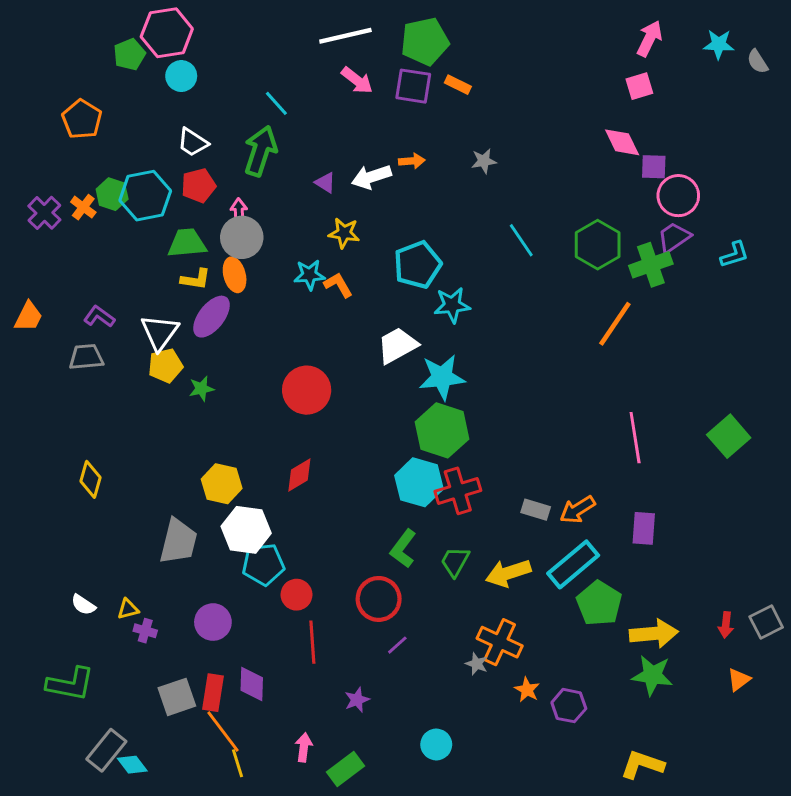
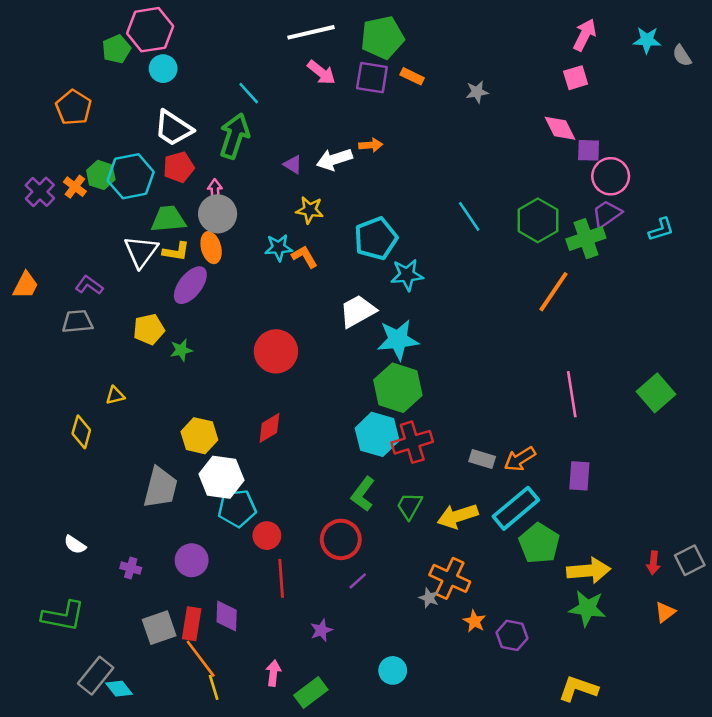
white trapezoid: (193, 142) -> (173, 128), size x1.4
gray star: (484, 161) -> (477, 92), moved
white triangle: (160, 332) -> (141, 251), moved
yellow triangle: (128, 609) -> (115, 395), moved

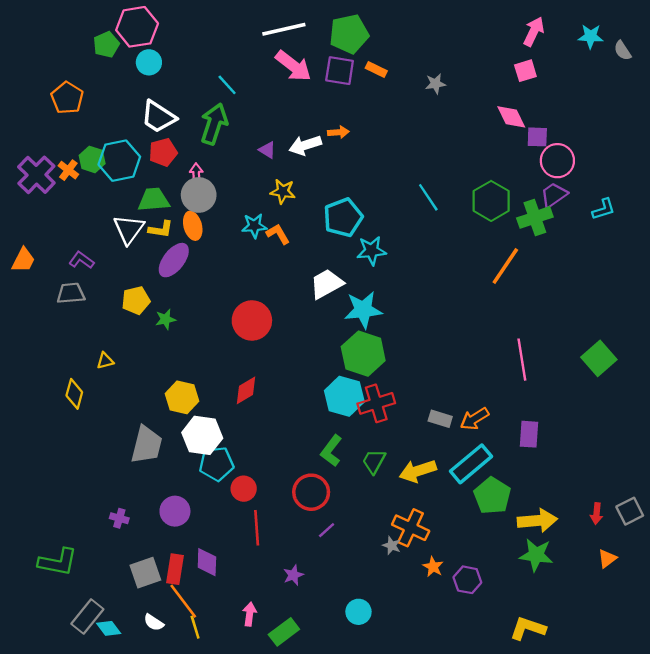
pink arrow: (321, 72) -> (293, 66), size x1.4
purple cross: (40, 192) -> (36, 175), size x1.4
white semicircle: (75, 545) -> (154, 622), moved

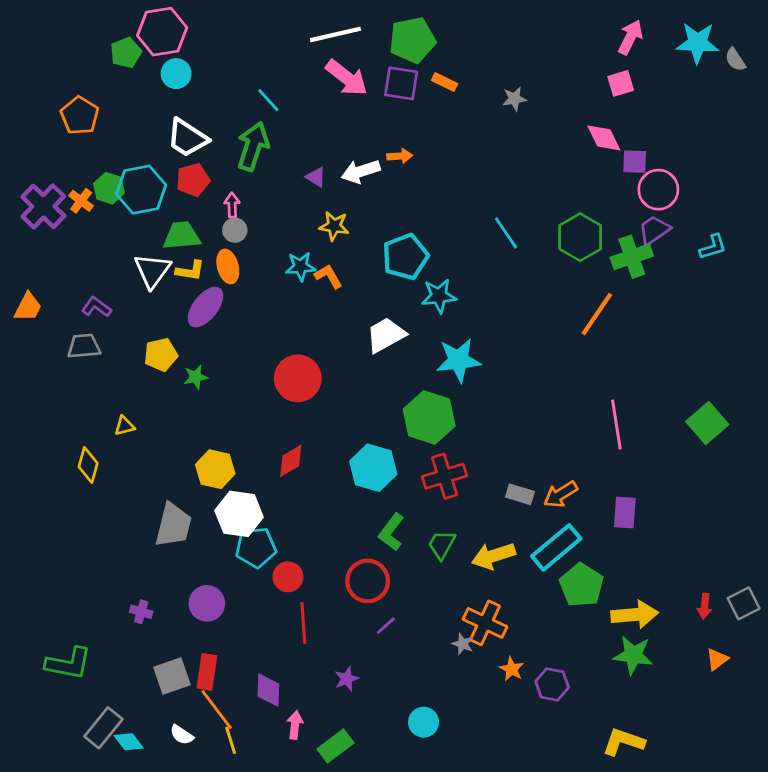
cyan star: (591, 36) -> (697, 43), size x1.4
gray circle: (199, 195) -> (235, 230), size x0.6
cyan star: (363, 310) -> (458, 360), moved
cyan hexagon: (344, 396) -> (373, 468), moved
purple diamond: (207, 562) -> (268, 690), moved

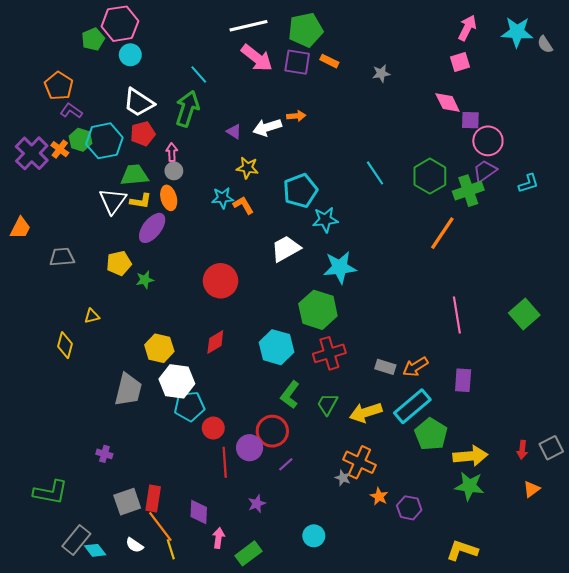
purple L-shape: (96, 307) -> (71, 111), moved
purple circle: (207, 603) -> (250, 448), moved

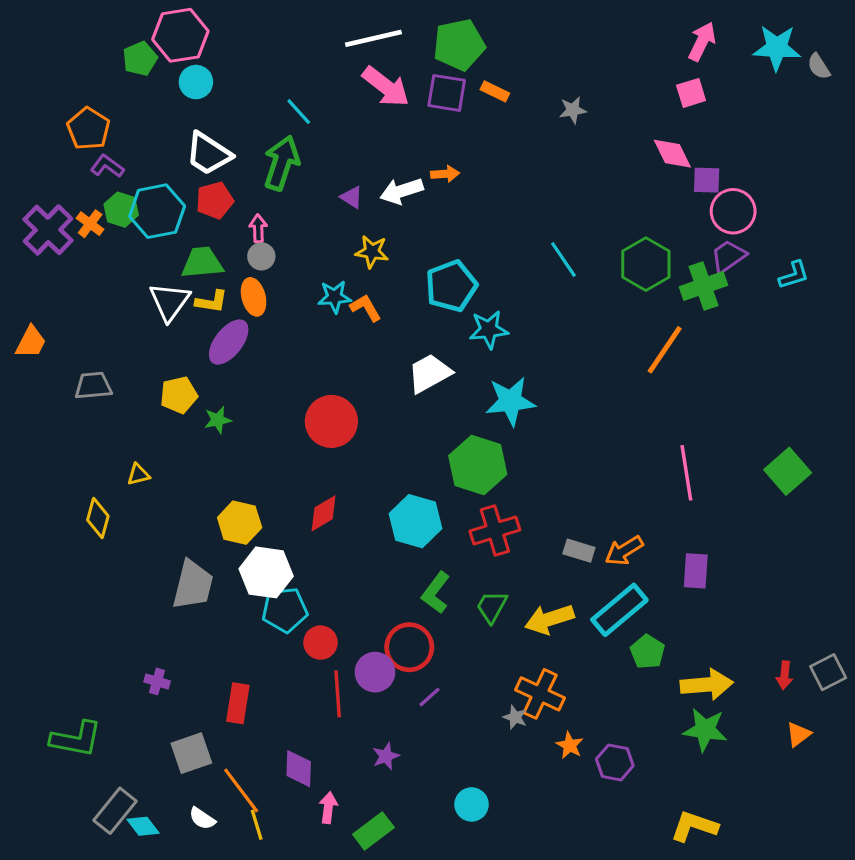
green pentagon: (431, 434) -> (647, 652), size x0.7
red rectangle: (153, 499) -> (238, 703), moved

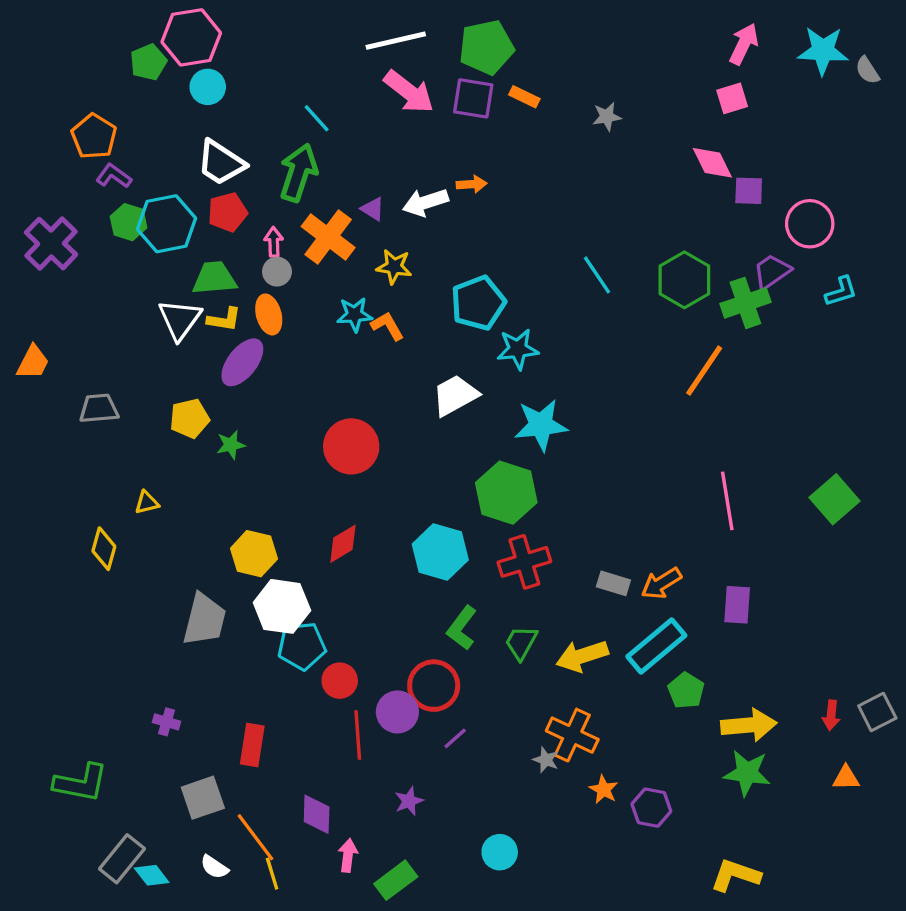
pink circle: (733, 211) -> (810, 224), moved
orange cross: (90, 224) -> (328, 237), moved, size x1.8
orange triangle: (799, 734) -> (846, 778), turned 36

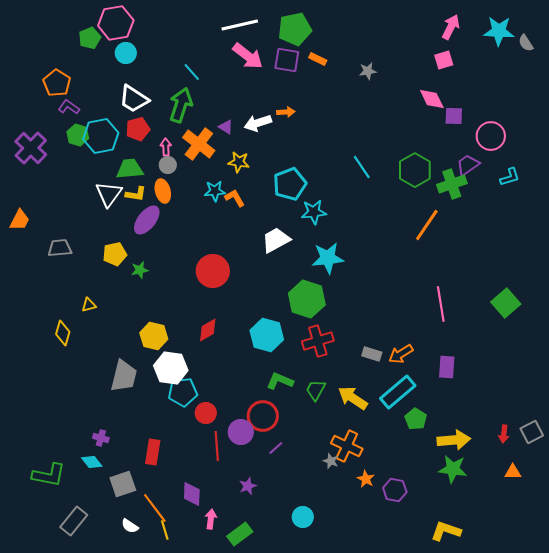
green L-shape: (462, 628) -> (280, 381), turned 76
yellow arrow: (582, 656) -> (353, 398), turned 52
cyan diamond: (152, 875) -> (92, 462), moved

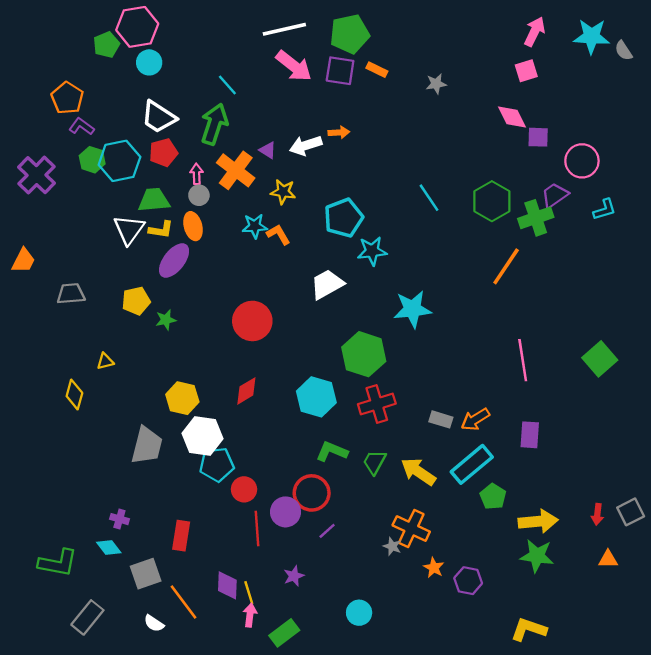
cyan star: (328, 258) -> (412, 309), moved
yellow line: (165, 530) -> (249, 593), moved

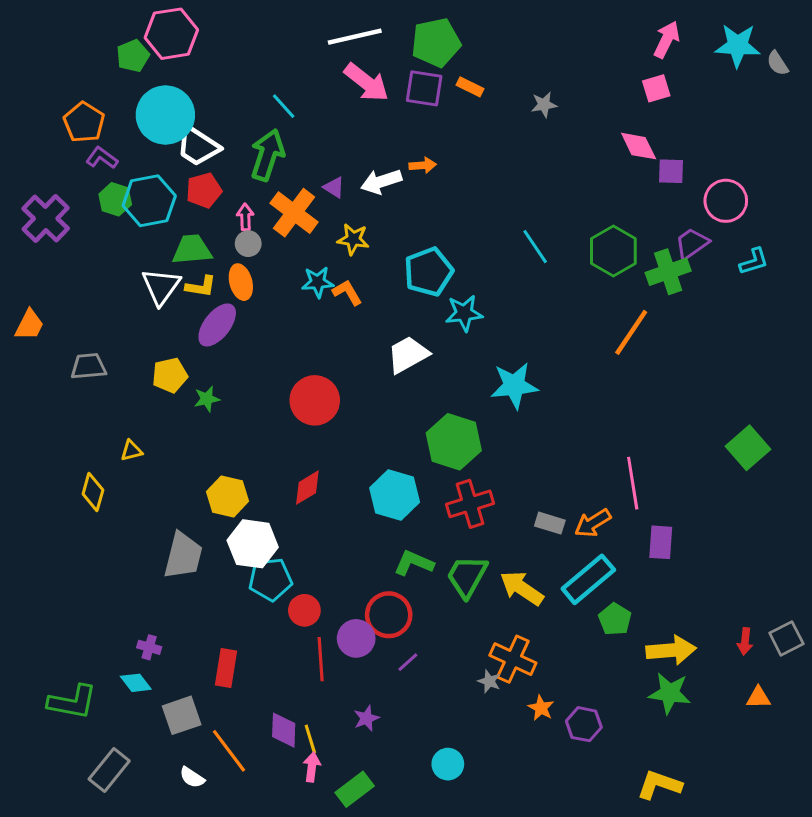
cyan circle: (149, 62) -> (165, 115), moved, size x1.8
pink line: (523, 360) -> (633, 483), moved
green trapezoid: (374, 462) -> (467, 576), size x1.4

